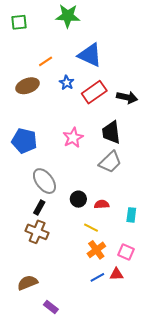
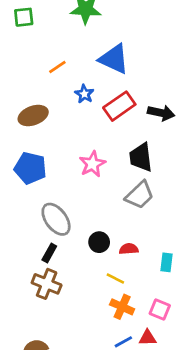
brown ellipse: (28, 86) -> (33, 116), moved
orange cross: (96, 250) -> (122, 307), turned -30

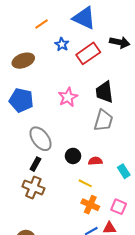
black arrow: (161, 113) -> (120, 42), moved
gray trapezoid: (140, 195) -> (103, 120), turned -30
cyan rectangle: (166, 262) -> (124, 171), turned -40

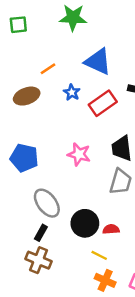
brown ellipse: (23, 61) -> (27, 96), moved
pink star: (68, 97) -> (79, 154), turned -30
black circle: (73, 156) -> (85, 223), size x1.5

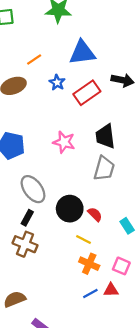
blue triangle: (98, 62) -> (82, 53), turned -32
red semicircle: (111, 229) -> (95, 214), turned 49

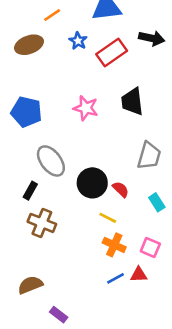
gray trapezoid: (104, 168) -> (149, 156), moved
black rectangle: (27, 218) -> (30, 191), moved

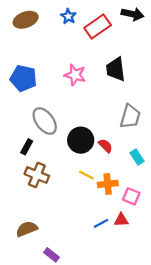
yellow line: (108, 218) -> (86, 175), moved
orange cross: (114, 245) -> (108, 184), moved, turned -30

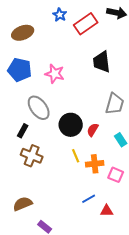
brown ellipse: (26, 20) -> (23, 33), moved
pink star: (75, 75) -> (55, 74), moved
red semicircle: (105, 146) -> (93, 130), turned -104
yellow line: (86, 175) -> (76, 156), turned 40
red triangle: (121, 220) -> (107, 211), moved

